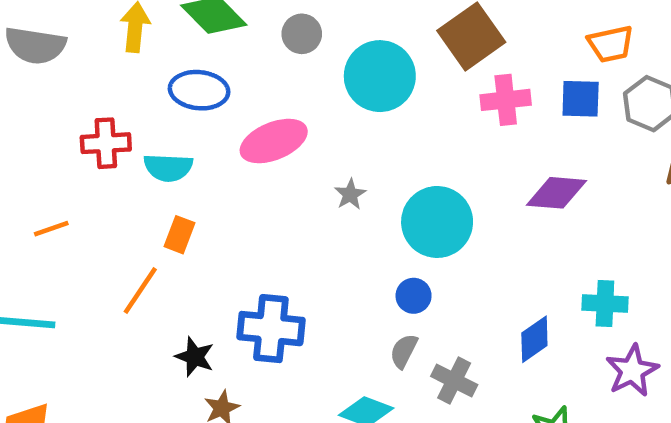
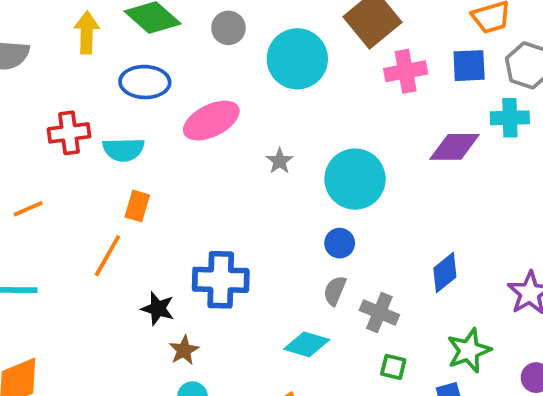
cyan cross: (605, 304) -> (510, 118), moved

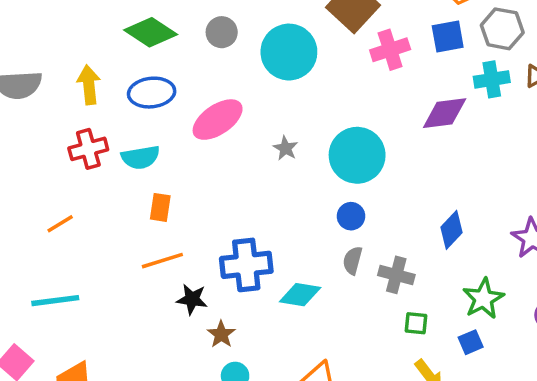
yellow arrow: (87, 33) -> (89, 85), moved
orange line: (107, 256) -> (162, 261), moved, turned 51
cyan diamond: (307, 344) -> (300, 295), moved

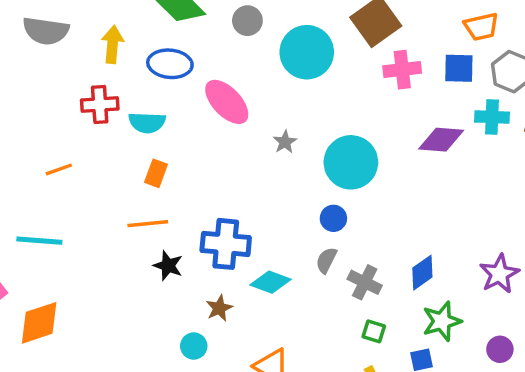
pink ellipse: (218, 120) -> (227, 102), turned 69
blue diamond: (452, 230) -> (422, 273), moved
brown star: (221, 334) -> (219, 308), moved

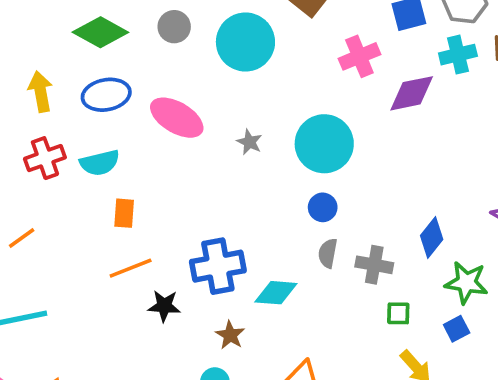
pink cross: (402, 70) -> (359, 56), moved
green star: (442, 321) -> (466, 283), turned -30

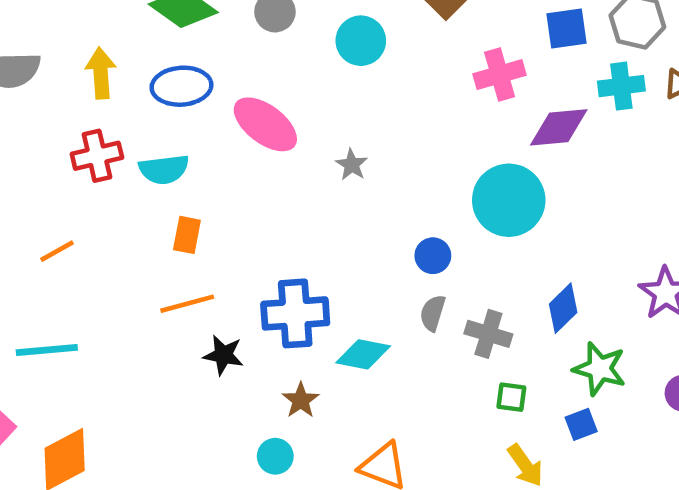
cyan circle: (245, 42) -> (361, 41), size x0.7
cyan circle: (324, 144) -> (509, 200), moved

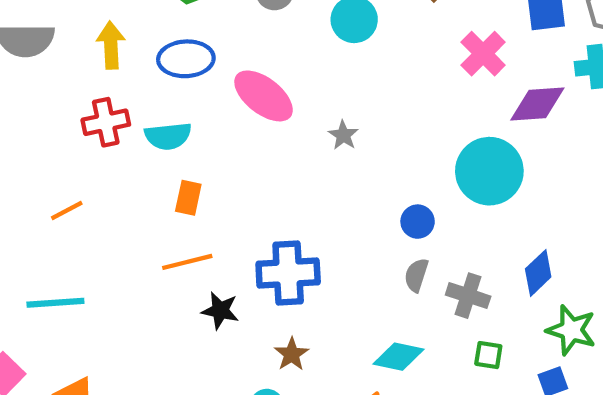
pink cross: (500, 75) -> (483, 54), turned -30
cyan diamond: (363, 354) -> (399, 357), moved

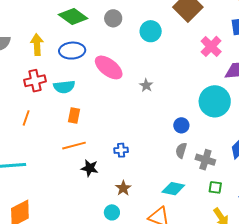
orange line: (67, 211) -> (26, 118), moved, turned -42
blue cross: (288, 273) -> (121, 150), size x0.5

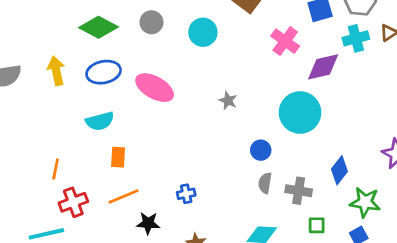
red cross: (35, 81) -> (73, 202), moved
gray star: (146, 85) -> (228, 101), moved

